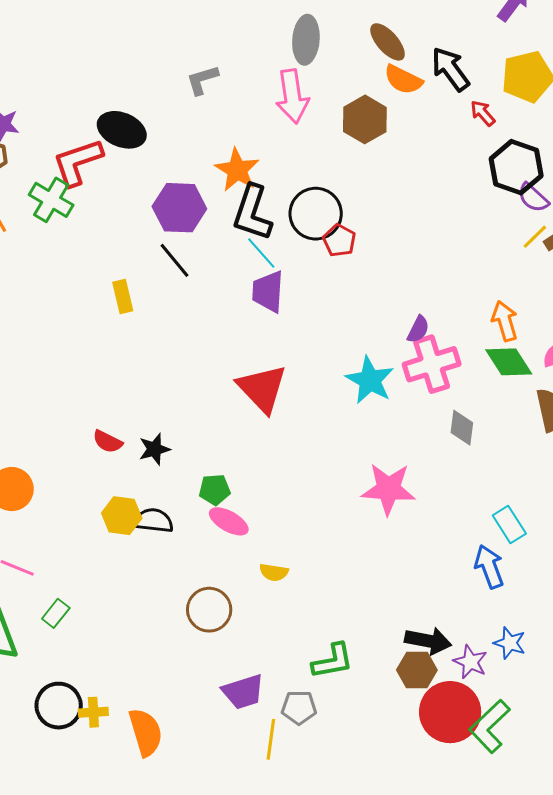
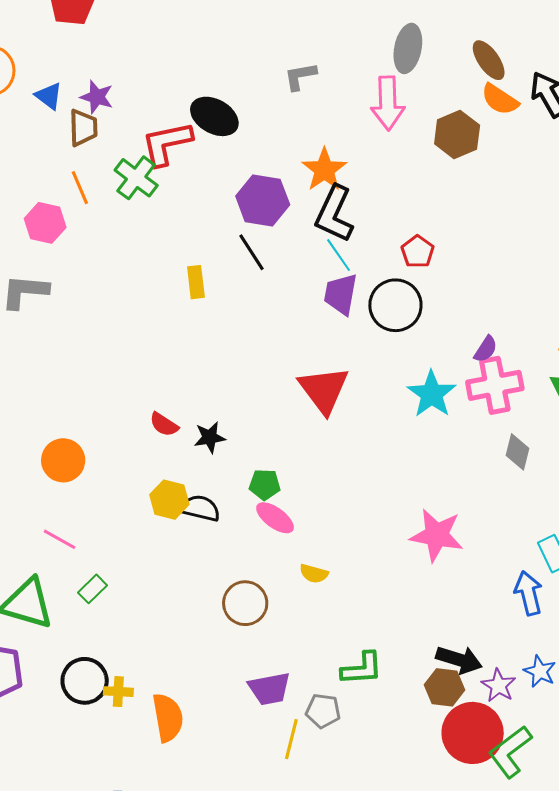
black circle: (316, 214) -> (395, 305), moved
pink star: (388, 489) -> (437, 535), moved

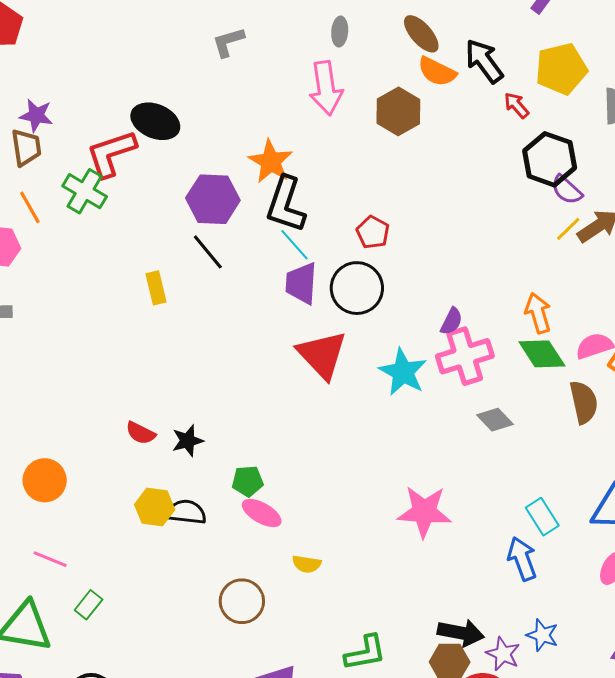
gray ellipse: (408, 48) -> (340, 32), size x0.6
gray L-shape: (300, 76) -> (228, 42), moved
red triangle: (324, 390) -> (322, 355), moved
gray diamond: (517, 452) -> (495, 420), turned -51

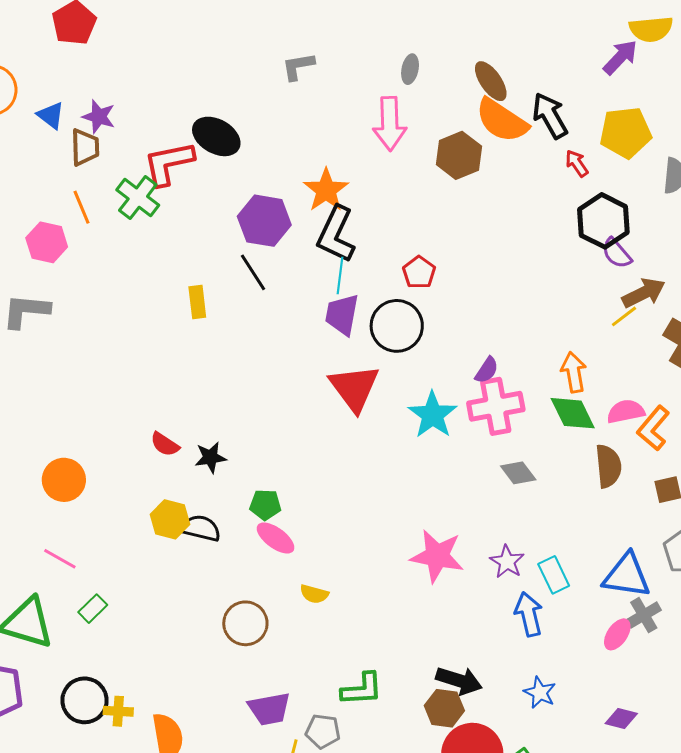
orange semicircle: (437, 72) -> (502, 120), size x1.4
yellow line: (568, 229) -> (624, 316), moved
cyan line: (295, 245) -> (340, 276), turned 42
purple star: (503, 654) -> (507, 562), moved

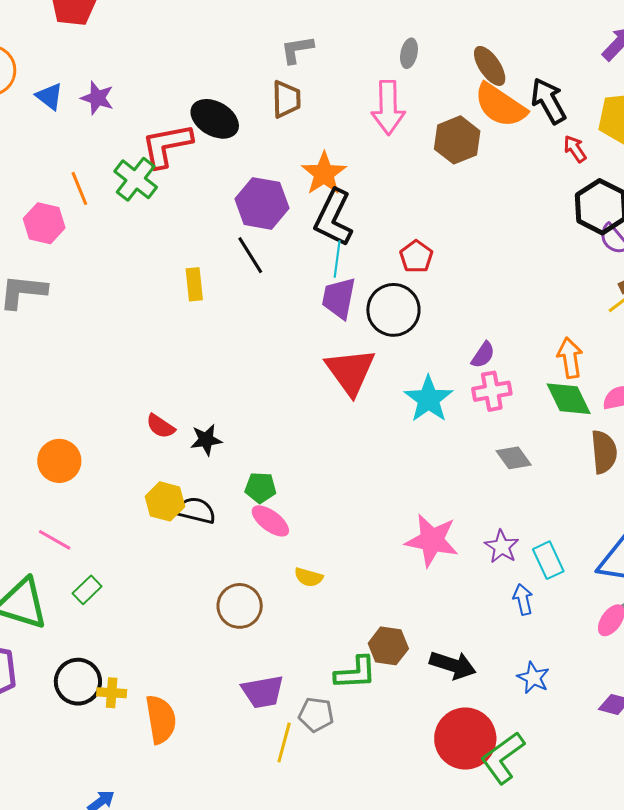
brown trapezoid: (85, 147) -> (286, 99), moved
pink cross: (496, 406) -> (492, 391), size x0.7
blue arrow: (529, 614) -> (523, 599), size x0.7
brown hexagon: (444, 708) -> (388, 646), moved

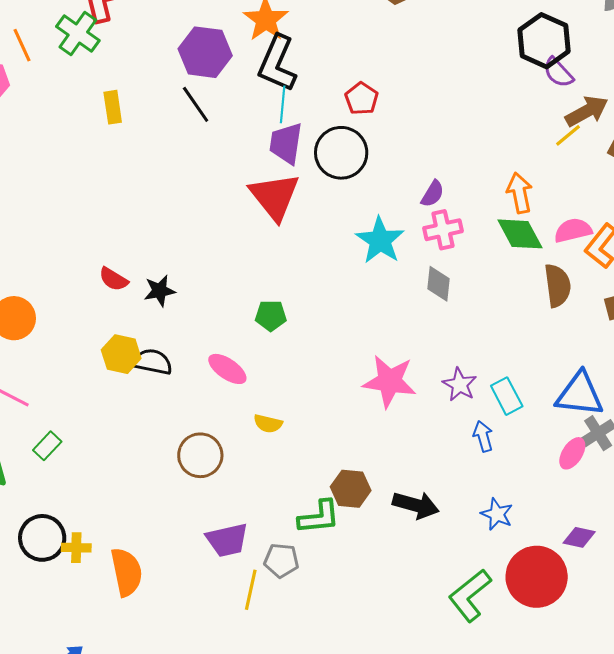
yellow rectangle: (194, 284) -> (113, 107), moved
red triangle: (350, 371) -> (275, 196), moved
gray diamond: (514, 458) -> (439, 284), moved, turned 45
green pentagon: (261, 488) -> (271, 316), moved
red circle: (465, 739) -> (537, 577), moved

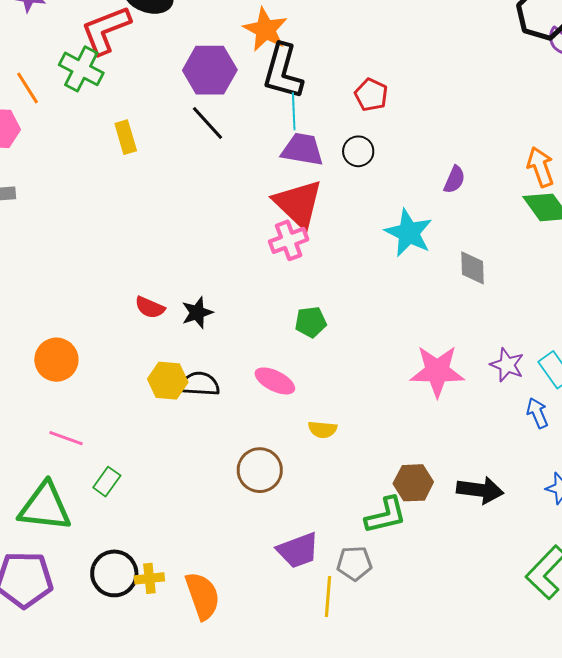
purple trapezoid: (286, 143) -> (302, 149), turned 99
black circle: (341, 153) -> (358, 151), size x0.6
pink cross: (443, 230) -> (289, 240), moved

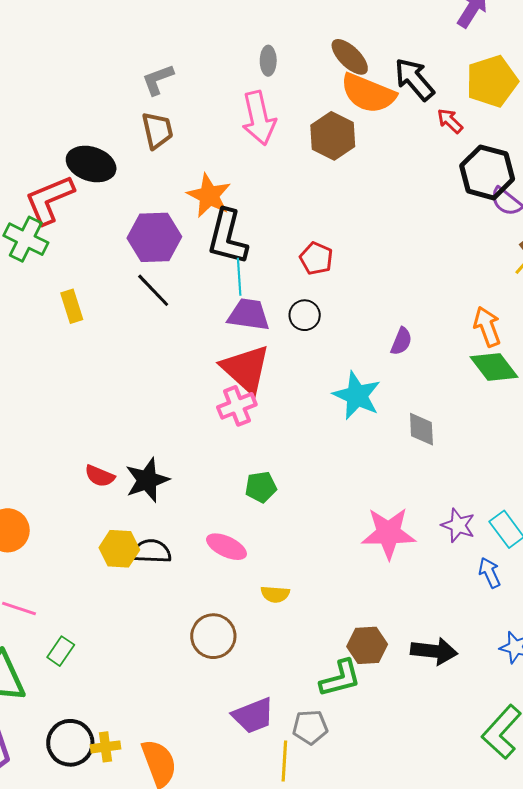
black star: (197, 313) -> (147, 480), size x1.4

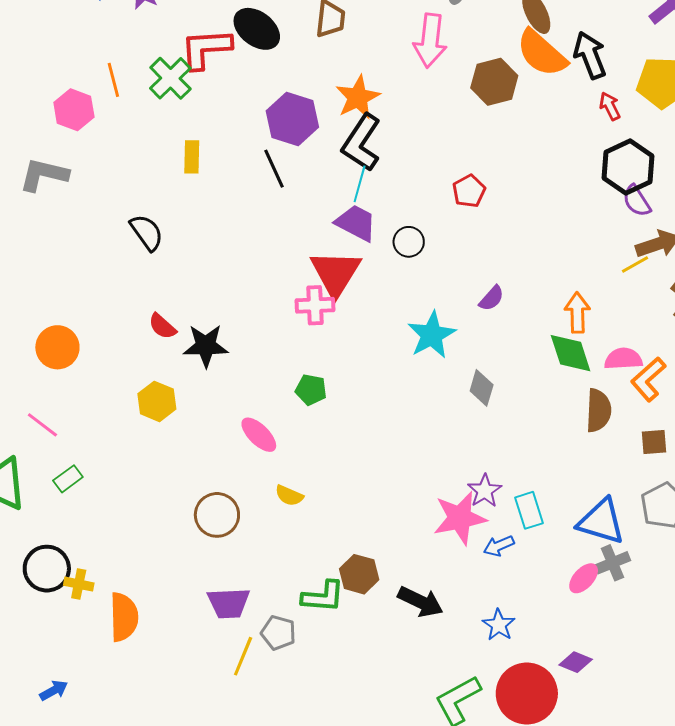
red pentagon: (316, 258) -> (469, 191), moved
pink star: (389, 533) -> (460, 518), moved, turned -30
black semicircle: (151, 551) -> (147, 232), moved, turned 33
blue arrow: (490, 573) -> (499, 546), turned -108

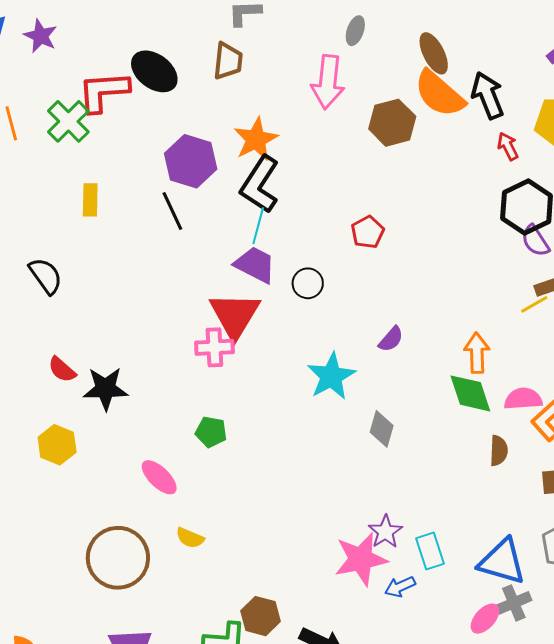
brown semicircle: (598, 410) -> (499, 451), size x0.7
brown circle: (217, 515) -> (118, 558), size x1.4

